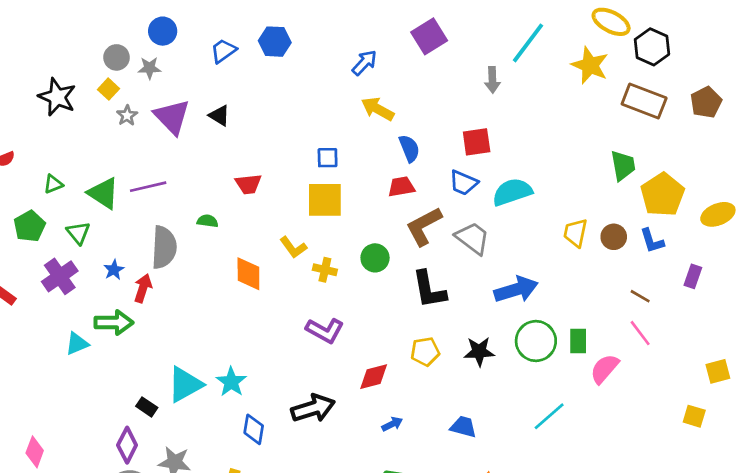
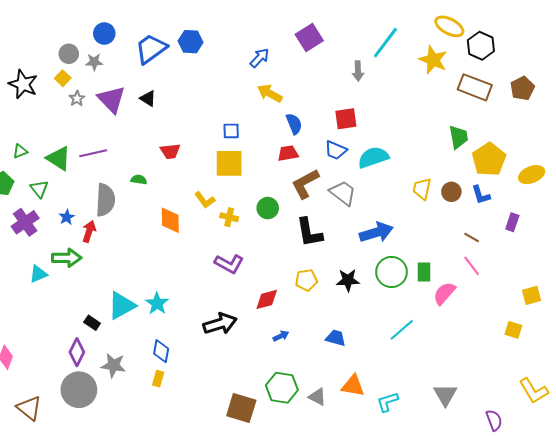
blue trapezoid: (223, 51) -> (151, 49), size x1.6
blue diamond: (254, 429) -> (161, 351), moved

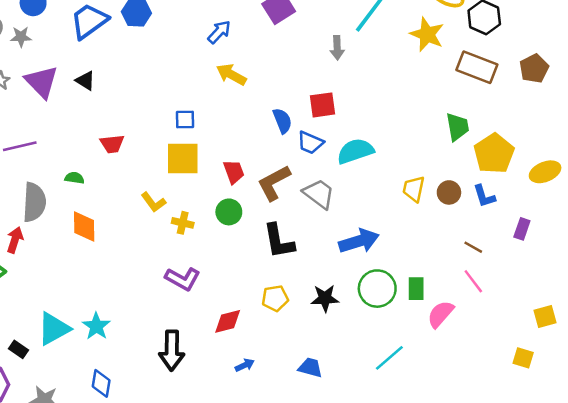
blue semicircle: (294, 124) -> (282, 121), moved
red trapezoid: (288, 153) -> (234, 172), moved, turned 80
orange diamond: (170, 220) -> (84, 227), moved
black arrow: (220, 324) -> (172, 351), turned 108

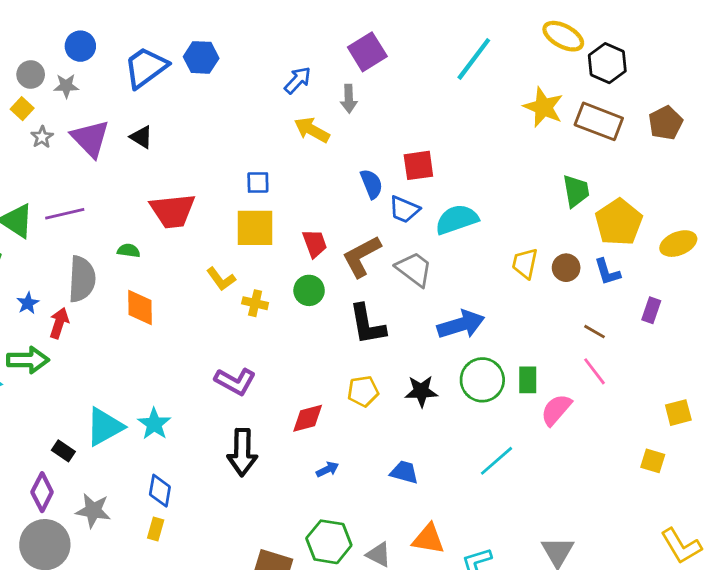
yellow star: (427, 34) -> (543, 107), moved
gray arrow: (337, 48) -> (349, 99), moved
red trapezoid: (112, 144) -> (173, 211), size x1.6
purple L-shape: (183, 279) -> (235, 381), moved

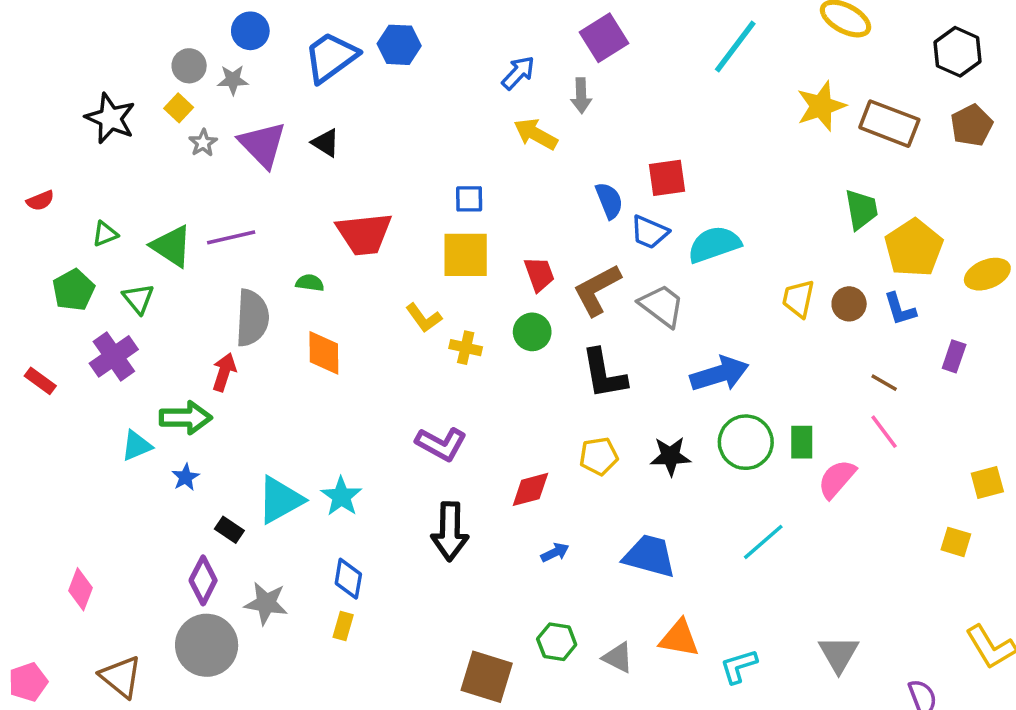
black hexagon: (607, 63) -> (958, 52), moved
yellow star: (543, 107) -> (821, 106), turned 30
blue star: (28, 303) -> (186, 477), moved
blue trapezoid: (404, 472) -> (649, 556), size x1.5
green hexagon: (329, 542) -> (557, 642), size x0.7

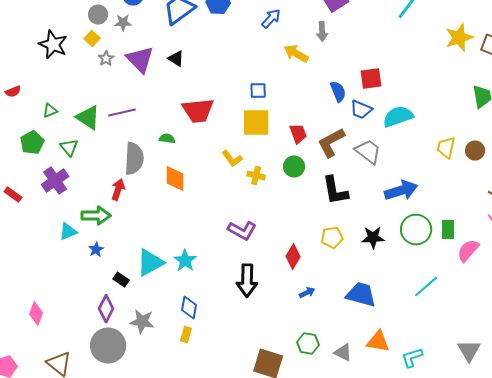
blue arrow: (518, 73) -> (271, 18), moved
red diamond: (530, 489) -> (293, 256), turned -45

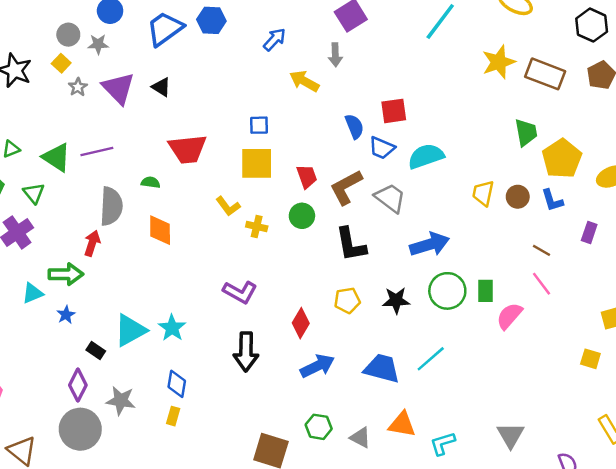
cyan line: (426, 286) -> (431, 359), moved
blue arrow: (307, 292) -> (317, 366), size x1.8

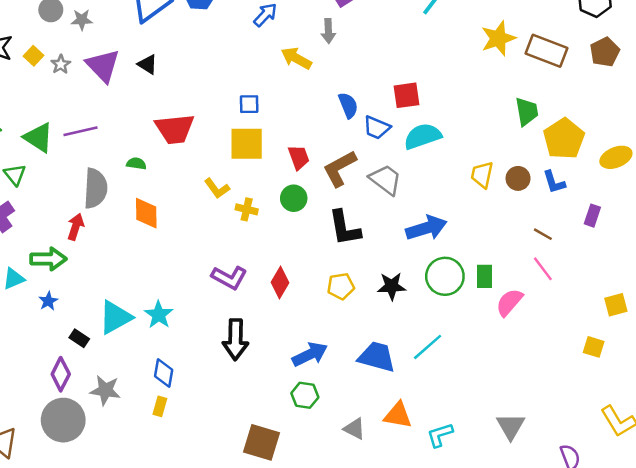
yellow square: (61, 63) -> (33, 56), moved
red square: (394, 111) -> (406, 95), moved
red diamond: (301, 323) -> (280, 282), moved
green hexagon: (319, 427) -> (305, 395), moved

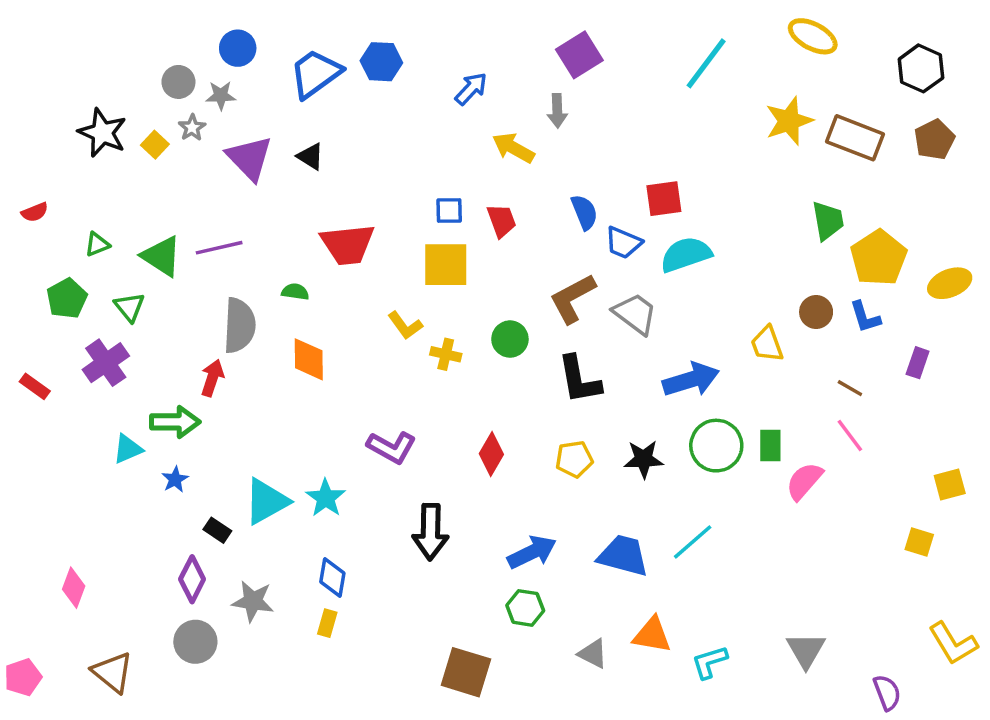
gray star: (61, 64) -> (192, 128), moved
red trapezoid: (299, 157) -> (502, 221), moved
yellow trapezoid: (482, 175) -> (767, 344), moved, turned -32
purple L-shape: (229, 278) -> (392, 447), moved
gray circle: (63, 420) -> (195, 642), size x0.7

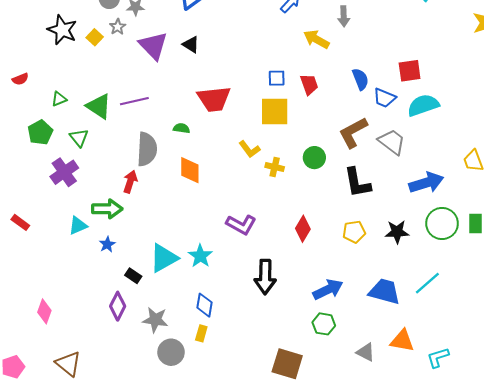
red rectangle: (35, 386) -> (20, 222), moved
gray circle: (195, 642) -> (171, 352), moved

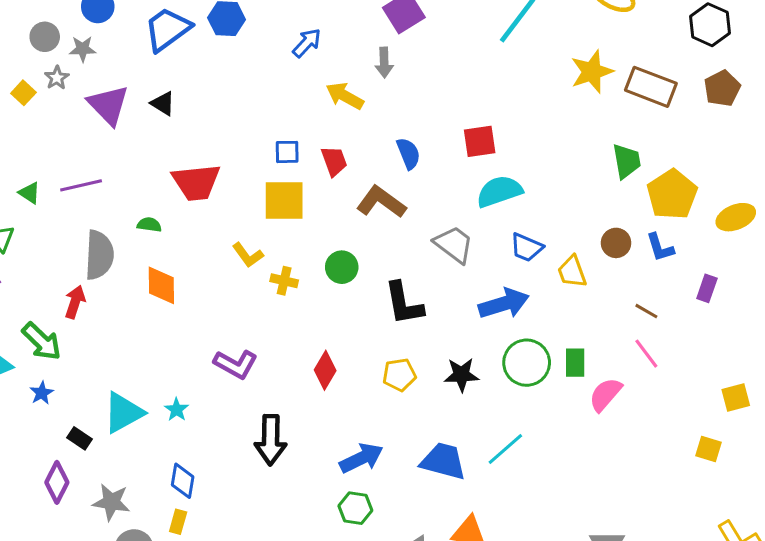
blue trapezoid: (384, 98) -> (527, 247), moved
green triangle: (99, 106) -> (30, 193), size x0.6
brown L-shape: (353, 132) -> (381, 202), moved, turned 64
green arrow: (107, 209) -> (42, 341), turned 44
cyan star: (200, 256) -> (177, 410), size x0.7

